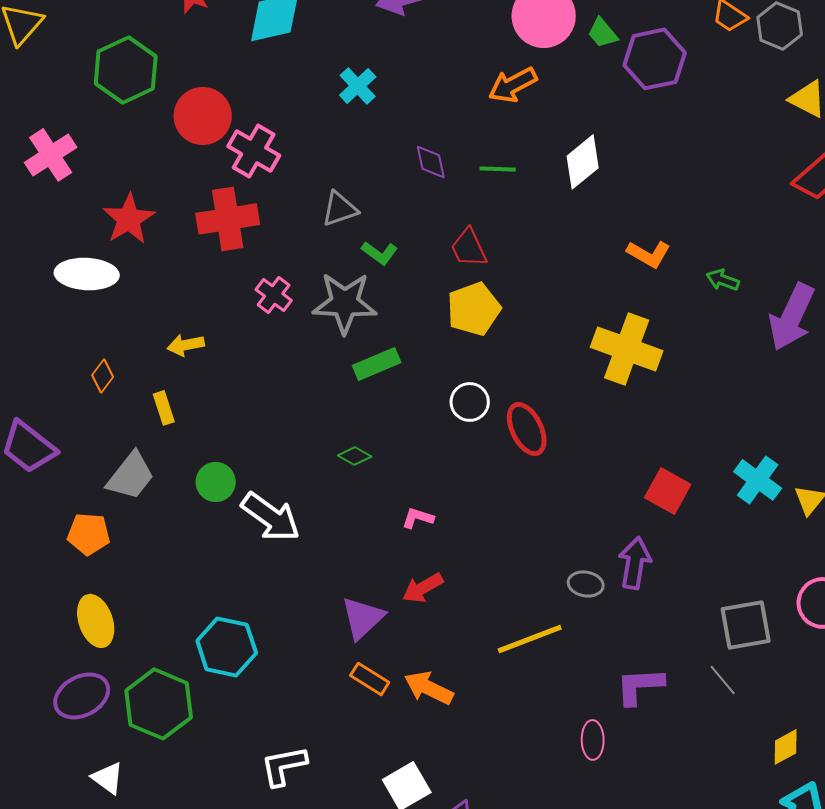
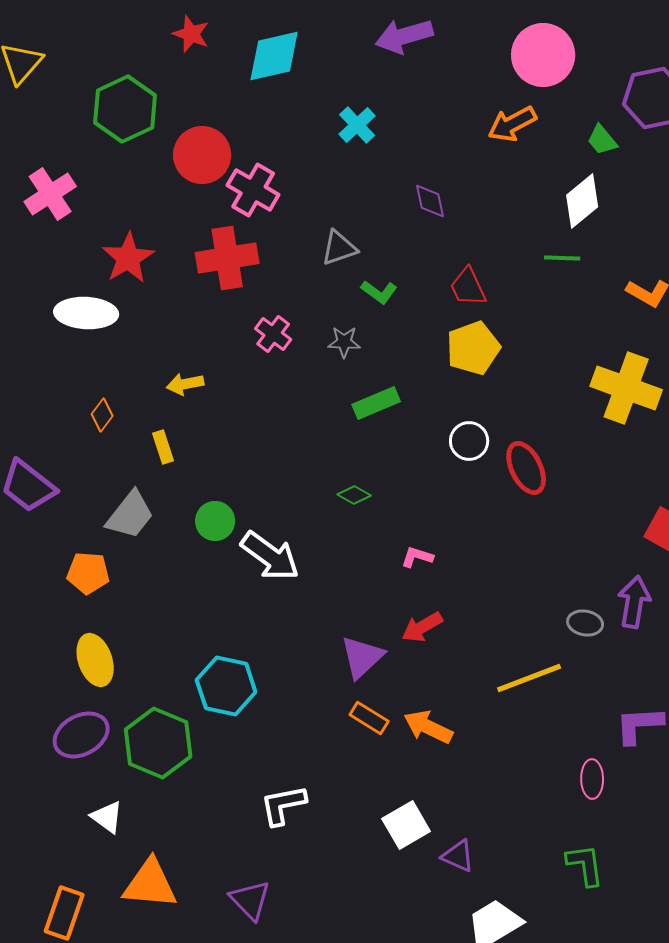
green trapezoid: (603, 33) -> (602, 140), moved
green line: (498, 169) -> (562, 258), moved
gray star: (345, 303) -> (344, 342), size x0.5

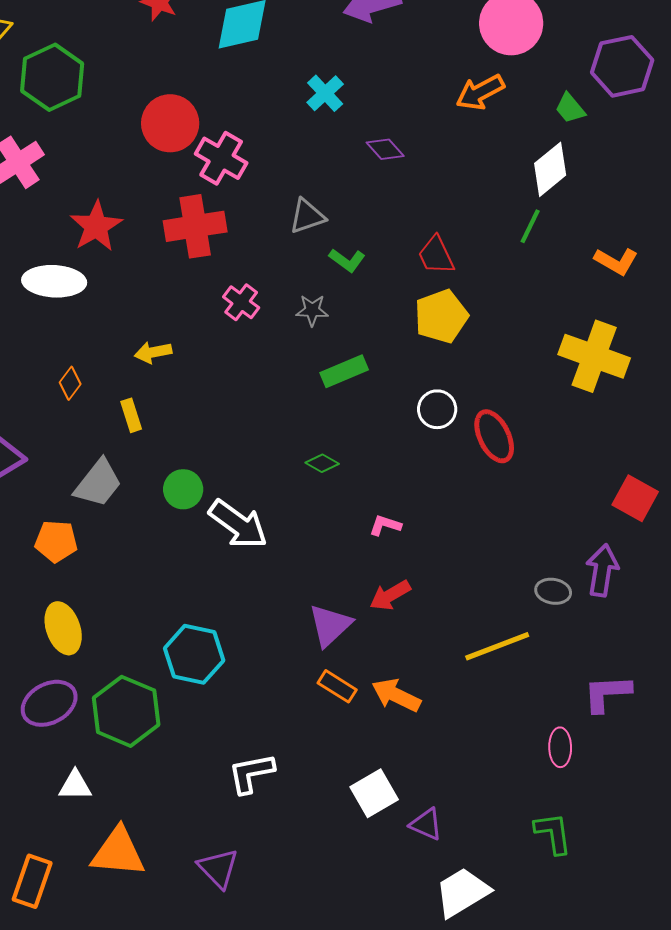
green hexagon: (125, 109) -> (52, 77), moved
purple diamond: (430, 201) -> (385, 149), moved, turned -30
green line: (562, 258) -> (530, 226), turned -66
white triangle: (107, 817) -> (75, 785), turned -36

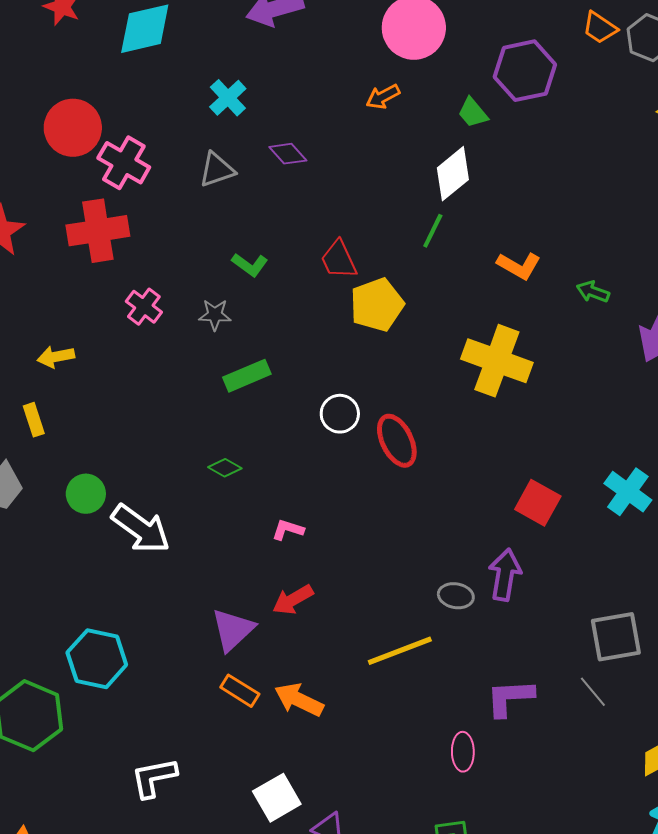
orange arrow: (480, 92) -> (383, 97), size x0.7
gray triangle: (307, 216) -> (217, 170), moved
yellow pentagon: (441, 316) -> (377, 305), moved

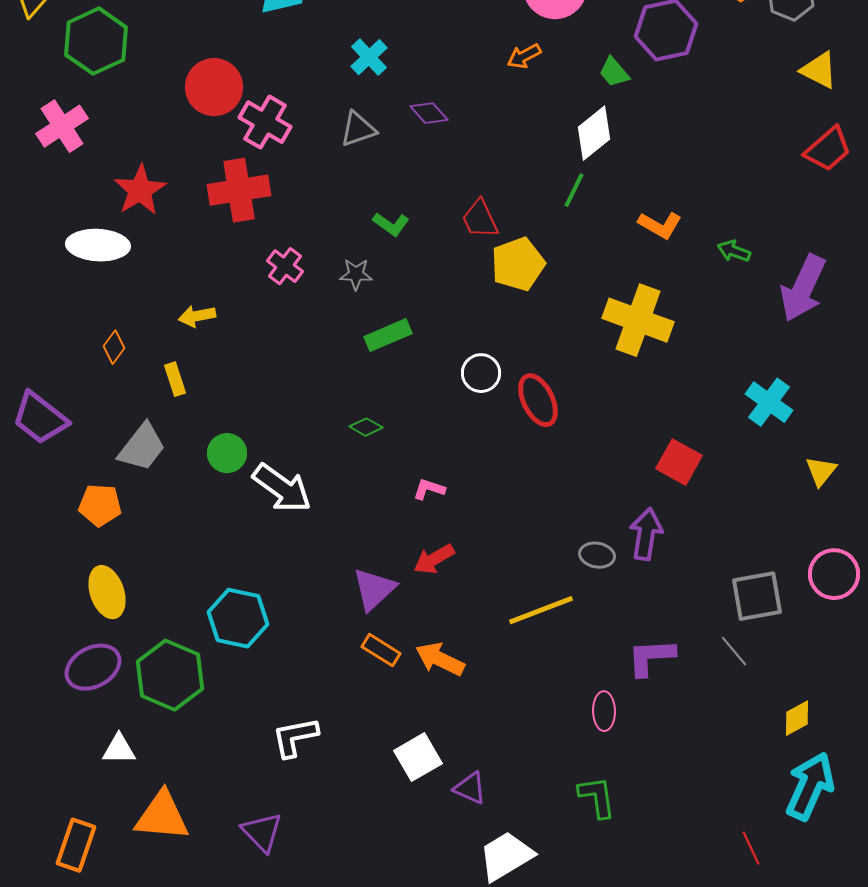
cyan cross: (628, 492) -> (769, 402), moved

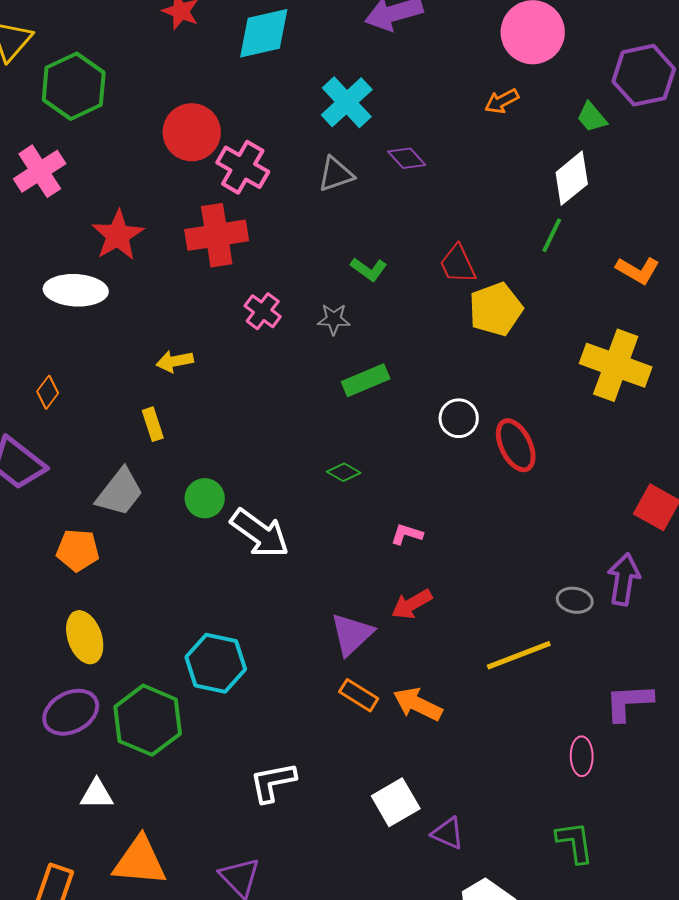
cyan cross: (369, 57) -> (347, 102), size x1.4
orange diamond: (114, 347) -> (48, 392), moved

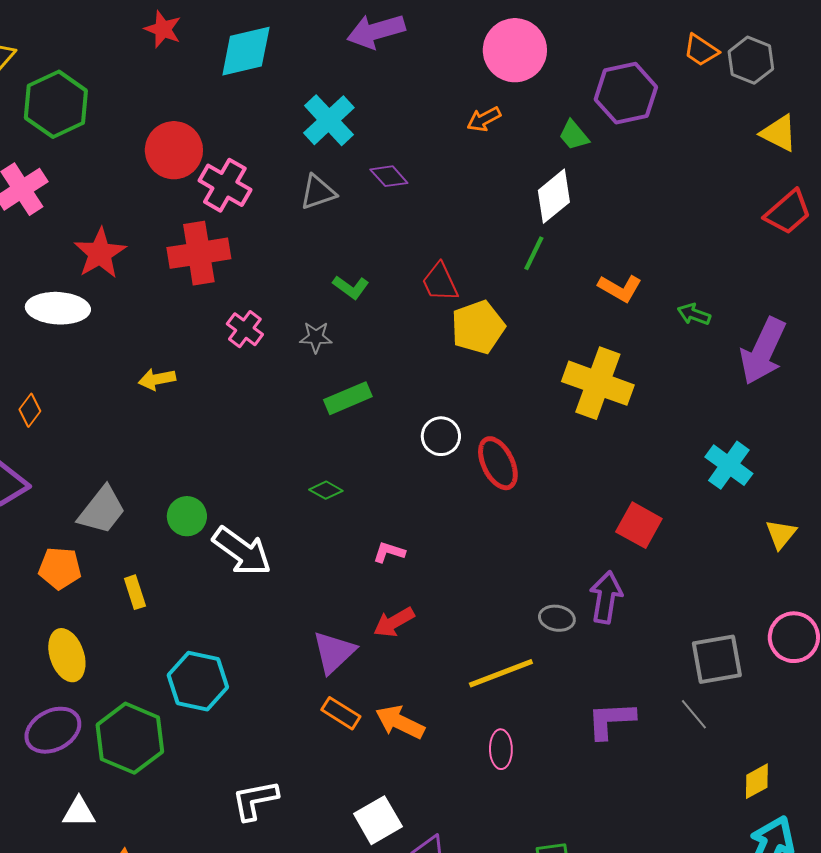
yellow rectangle: (153, 424) -> (135, 592), moved
pink ellipse: (582, 756) -> (501, 749), moved

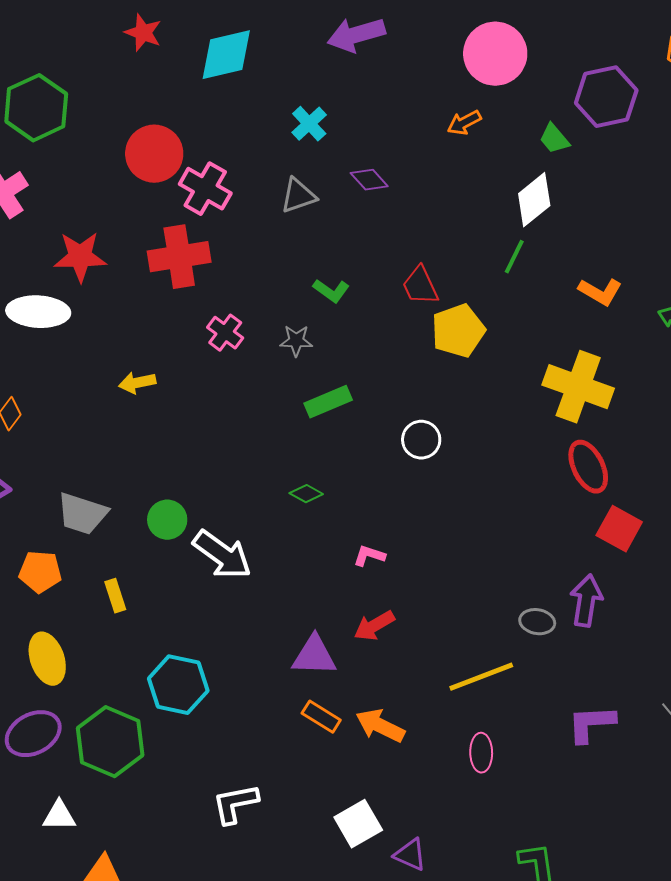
cyan cross: (329, 120) -> (309, 124), size x0.7
red star: (100, 253) -> (80, 257), turned 30
red ellipse: (498, 463) -> (588, 467), moved
gray trapezoid: (102, 510) -> (82, 514), turned 70
purple triangle: (334, 652) -> (314, 656), turned 45

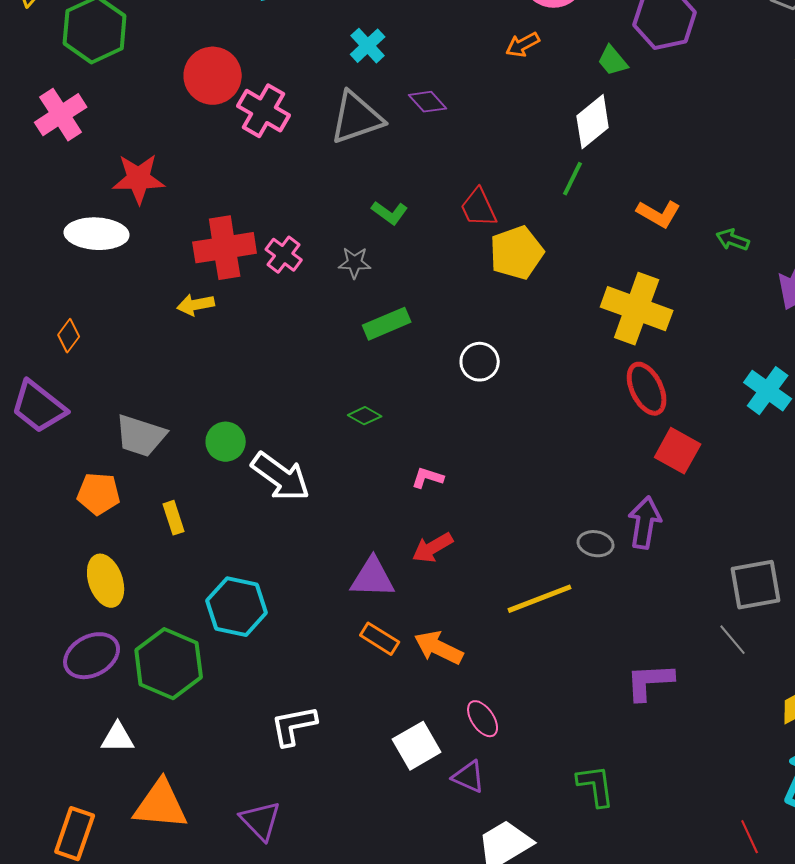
gray triangle: (298, 196) -> (357, 118), size x1.5
red cross: (179, 257) -> (225, 248), moved
purple L-shape: (591, 724) -> (650, 682), moved
pink ellipse: (481, 753) -> (483, 719), moved, turned -33

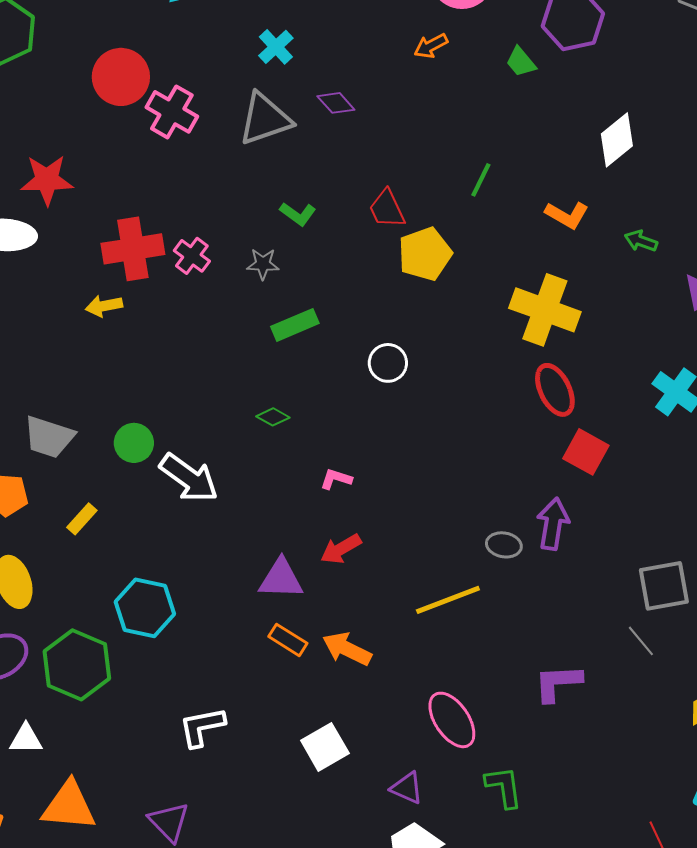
white diamond: (593, 122) -> (617, 140), moved
yellow rectangle: (174, 518) -> (82, 519), turned 60
pink ellipse: (483, 719) -> (452, 720), moved, size x1.5
purple triangle: (469, 777) -> (407, 788), moved

